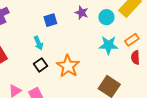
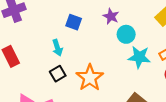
cyan circle: (106, 17) -> (126, 34), moved
blue square: (50, 20) -> (74, 22), turned 32

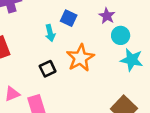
cyan arrow: (57, 48) -> (50, 33), moved
orange star: (90, 78) -> (80, 58), moved

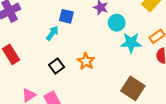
cyan arrow: (50, 33) -> (52, 33), turned -120
orange star: (80, 58) -> (86, 61), moved, size x0.7

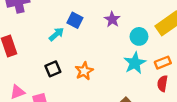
cyan circle: (117, 23) -> (139, 36), moved
cyan star: (131, 43) -> (135, 63), turned 30

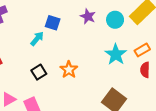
cyan circle: (139, 36) -> (115, 20), moved

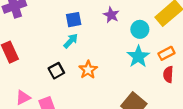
cyan circle: (115, 20) -> (140, 29), moved
blue square: (53, 23) -> (74, 20), turned -32
cyan arrow: (37, 39) -> (71, 41), moved

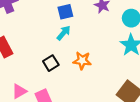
orange star: (88, 70) -> (82, 61), turned -30

